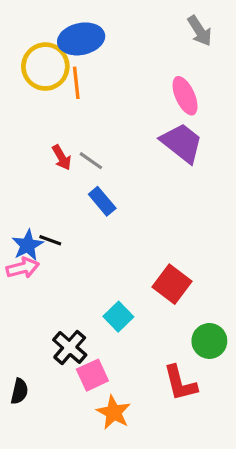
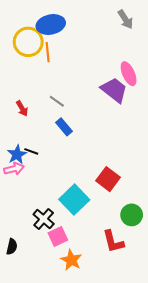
pink ellipse: (185, 96) -> (129, 74), moved
red arrow: (62, 157) -> (22, 108), moved
cyan square: (118, 317) -> (74, 200), size x1.6

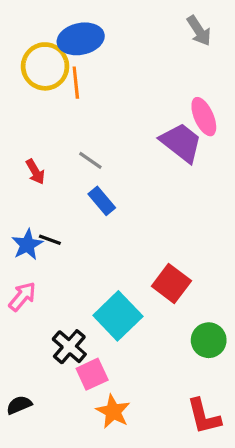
pink arrow: (14, 169) -> (22, 296), moved, turned -36
red L-shape: (113, 242) -> (204, 416), moved
black semicircle: (12, 247) -> (19, 405), moved, turned -126

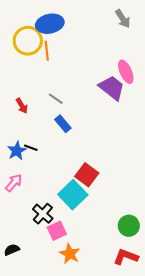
red square: (171, 283) -> (87, 175), moved
green circle: (209, 340) -> (129, 226), moved
red L-shape: (204, 416) -> (126, 257), turned 125

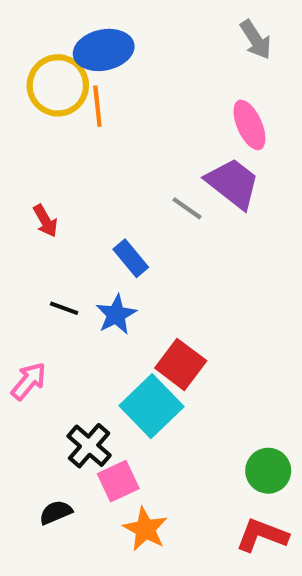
pink ellipse: (126, 72) -> (249, 125), moved
gray line: (56, 99) -> (187, 208), moved
blue star: (17, 151) -> (116, 314), moved
black semicircle: (12, 250) -> (56, 512), moved

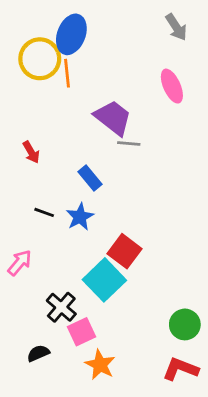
blue ellipse: (104, 50) -> (71, 34), turned -57
purple trapezoid: (233, 183) -> (113, 118), moved
gray line: (187, 208) -> (129, 144), turned -30

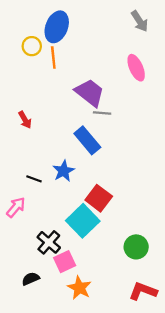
yellow circle: (40, 59) -> (32, 46), size x0.6
blue rectangle: (90, 178) -> (87, 140), moved, size x1.4
black line: (44, 212) -> (34, 179), moved
green circle: (185, 324) -> (136, 247), moved

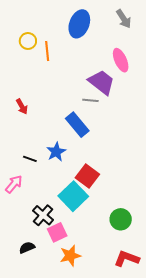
blue ellipse: (57, 27) -> (79, 24), moved
purple trapezoid: (90, 93) -> (101, 82), moved
orange star: (79, 288) -> (70, 256), turned 30

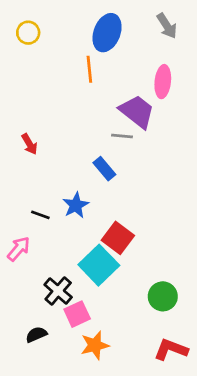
yellow circle: (28, 41) -> (28, 33), moved
orange line: (47, 51) -> (89, 69), moved
pink ellipse: (121, 60) -> (163, 82), turned 30
blue rectangle: (77, 125) -> (104, 169), size x0.7

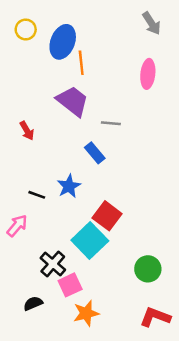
blue ellipse: (107, 33) -> (63, 42), moved
purple trapezoid: (137, 111) -> (73, 101), moved

